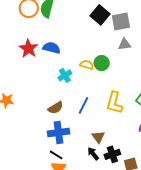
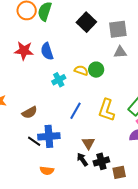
black square: (100, 15) -> (86, 22), moved
red star: (28, 48) -> (24, 51), turned -30
blue semicircle: (52, 48) -> (47, 51), turned -126
brown semicircle: (56, 108) -> (30, 112), moved
black line: (56, 155) -> (34, 141), moved

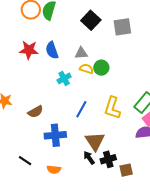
gray triangle: (120, 52) -> (81, 53), moved
black line: (34, 141) -> (25, 161), moved
brown triangle: (88, 143) -> (95, 141), size x1.5

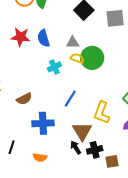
green circle: (101, 68) -> (92, 58), size x1.5
yellow L-shape: (112, 108) -> (102, 113), moved
black line: (25, 161) -> (12, 147), turned 72

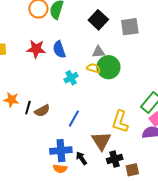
gray triangle: (73, 42) -> (98, 52), moved
blue line: (70, 99) -> (74, 119), moved
blue cross: (43, 123) -> (61, 151), moved
black line: (12, 147) -> (28, 108), moved
black arrow: (76, 147) -> (81, 158), moved

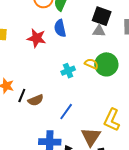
black square: (98, 20) -> (102, 16), turned -30
blue semicircle: (59, 49) -> (60, 28), moved
gray triangle: (98, 52) -> (99, 31), moved

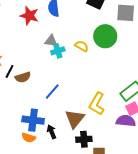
gray triangle: (99, 31) -> (51, 41), moved
green circle: (106, 64) -> (105, 36), moved

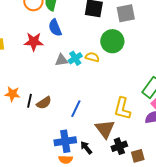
cyan cross: (58, 51) -> (75, 58), moved

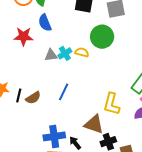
blue line: (76, 109) -> (64, 92), moved
brown triangle: (105, 129) -> (94, 124), turned -35

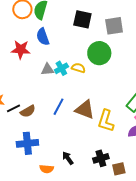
black line: (19, 96) -> (14, 108), turned 48
brown triangle: (94, 124) -> (85, 110), moved
blue cross: (54, 136) -> (27, 143), moved

